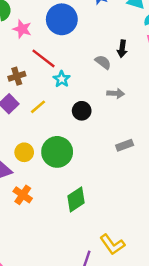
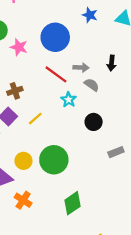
red line: (43, 58) -> (56, 74), moved
gray semicircle: (103, 62) -> (92, 85), moved
cyan star: (62, 79) -> (69, 100), moved
gray arrow: (116, 93) -> (81, 68), moved
black circle: (82, 111) -> (94, 122), moved

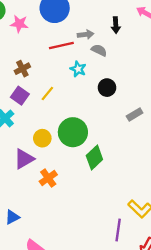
red line: (56, 74) -> (61, 45), turned -40
orange cross: (23, 200) -> (48, 178), turned 30
green diamond: (72, 203) -> (94, 157), moved

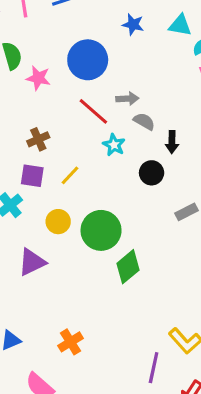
black arrow: (116, 25) -> (172, 142), moved
red line: (61, 45) -> (93, 111), turned 50
purple square: (20, 96) -> (32, 176), turned -30
yellow circle: (42, 138) -> (58, 222), moved
orange cross: (48, 178) -> (71, 342), moved

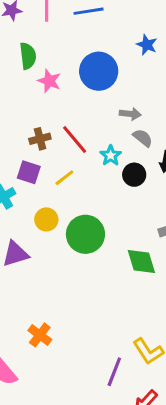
red line: (93, 111) -> (75, 140), moved
black circle: (152, 173) -> (134, 175), moved
green diamond: (128, 267) -> (141, 261), moved, turned -76
orange cross: (71, 342) -> (40, 335), turned -30

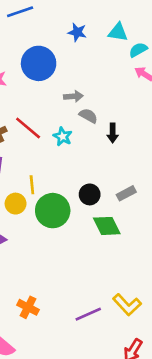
black circle: (134, 175) -> (90, 194), moved
yellow line: (64, 178) -> (32, 185), moved, turned -48
purple line: (114, 372) -> (88, 314), moved, turned 55

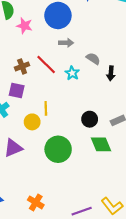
gray arrow: (73, 96) -> (66, 43), moved
green circle: (53, 211) -> (58, 149), moved

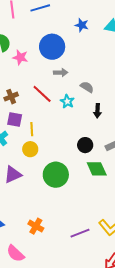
brown cross: (22, 66) -> (11, 97), moved
black arrow: (111, 73) -> (97, 111), moved
yellow line: (46, 108) -> (32, 129), moved

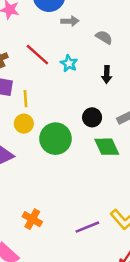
gray arrow: (61, 73) -> (70, 21), moved
gray semicircle: (87, 87) -> (104, 37), moved
green circle: (56, 175) -> (55, 139), moved

